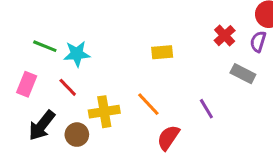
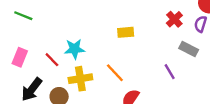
green line: (45, 46) -> (23, 16), moved
cyan star: (77, 54) -> (74, 49), moved
purple line: (206, 109) -> (170, 72), moved

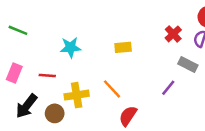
cyan star: (74, 49) -> (71, 47), moved
red line: (52, 60) -> (47, 76), turned -42
purple line: (170, 72) -> (168, 88), turned 70

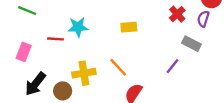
red line: (47, 76) -> (56, 39), moved

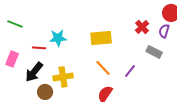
yellow rectangle: (129, 27) -> (101, 38), size x1.5
purple line: (173, 66) -> (130, 71), moved
orange line: (118, 67) -> (103, 68), moved
black arrow: (35, 84) -> (34, 72), moved

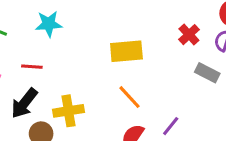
cyan star: (58, 38) -> (49, 24), moved
purple line: (130, 71) -> (171, 126), moved

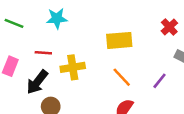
yellow cross: (69, 111) -> (73, 67), moved
purple line: (171, 126) -> (160, 81), moved

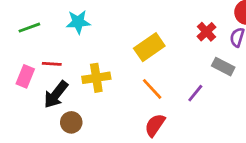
green line: (14, 23) -> (29, 28), turned -42
yellow rectangle: (119, 40) -> (149, 47), turned -30
red line: (43, 53) -> (52, 64), moved

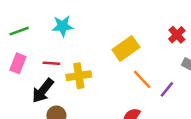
red line: (52, 64) -> (51, 63), moved
pink rectangle: (25, 76) -> (18, 63), moved
orange line: (152, 89) -> (142, 79), moved

